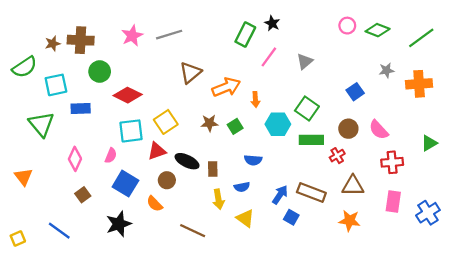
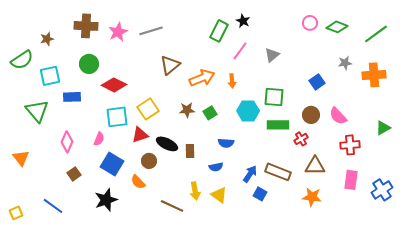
brown cross: (81, 40) -> (86, 26), moved
orange arrow: (255, 100) -> (232, 81), moved
green square: (307, 108) -> (274, 97), turned -30
yellow arrow: (218, 199) -> (195, 191), moved

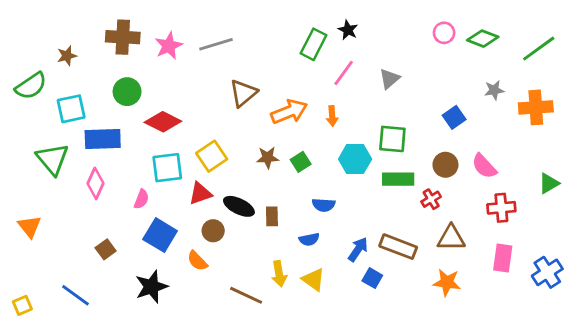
blue rectangle: (72, 97) -> (103, 139), size x1.4
pink diamond: (67, 142) -> (96, 183), moved

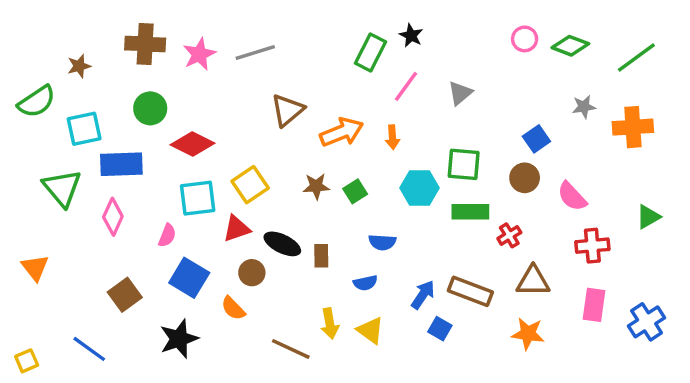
brown circle: (445, 165) -> (525, 178), moved
brown square: (106, 249) -> (125, 295), size x1.4

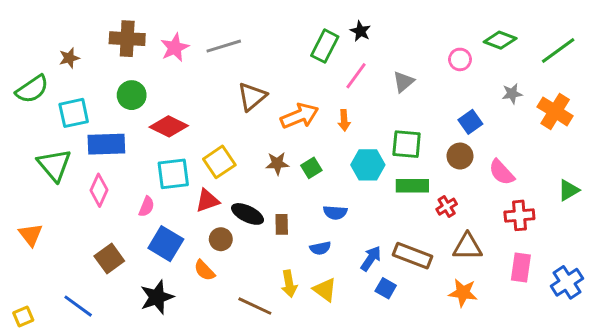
pink circle: (525, 39) -> (460, 59), moved
orange cross: (633, 127) -> (555, 111), turned 36

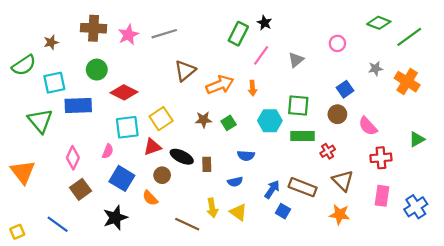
green diamond: (500, 40) -> (379, 23), moved
pink diamond: (99, 190) -> (73, 158), moved
orange triangle: (31, 235) -> (23, 172), size x1.4
brown triangle: (467, 247) -> (343, 181), turned 45

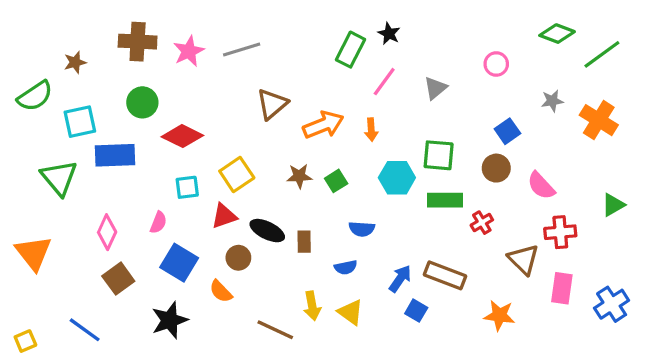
cyan square: (127, 127) -> (187, 187), size x0.7
brown triangle: (343, 181) -> (523, 259), moved

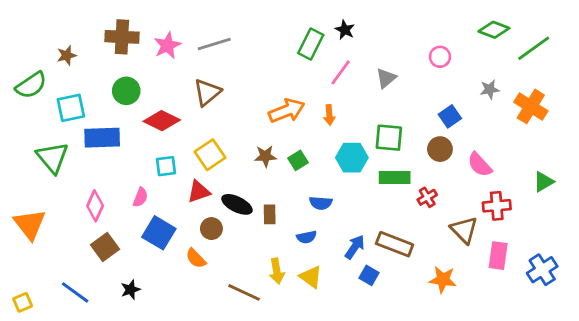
brown triangle: (272, 104) -> (207, 92), moved
black star: (170, 320) -> (131, 290), moved, size x0.6

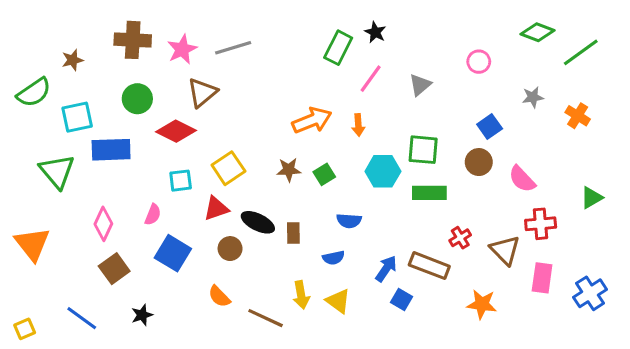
brown triangle: (207, 92) -> (202, 93), moved
orange cross: (531, 106) -> (578, 116), size x0.7
red cross: (427, 197) -> (460, 238), moved
orange semicircle: (196, 258) -> (219, 296), moved

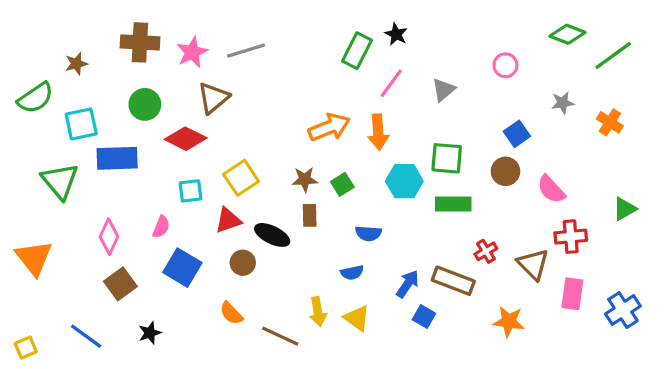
orange arrow: (358, 125) -> (378, 132), size x1.5
brown rectangle: (293, 233) -> (310, 215), moved

